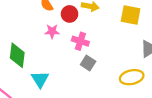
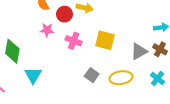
yellow square: (131, 15) -> (105, 40), moved
gray square: (88, 63) -> (92, 75), moved

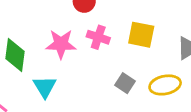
pink star: (47, 30) -> (61, 44), moved, size x1.5

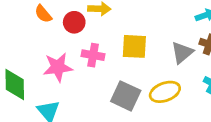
gray square: (125, 83) -> (126, 96), size x1.5

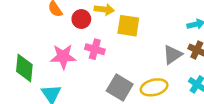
yellow square: (134, 46) -> (128, 26), moved

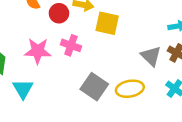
gray triangle: (172, 55) -> (151, 56), turned -45

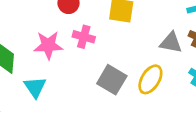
gray triangle: (151, 56) -> (171, 43), turned -30
yellow ellipse: (130, 89) -> (150, 79), turned -44

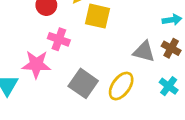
pink star: (48, 45) -> (36, 64), moved

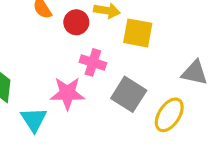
gray square: (83, 83) -> (129, 94), moved

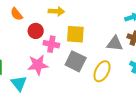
red circle: (76, 22) -> (36, 31), moved
yellow square: (138, 33) -> (75, 34), moved

